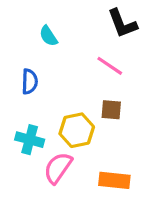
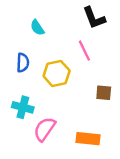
pink line: (110, 66) -> (84, 51), turned 30
brown square: (111, 110) -> (104, 93), moved
yellow hexagon: (77, 130) -> (57, 73), moved

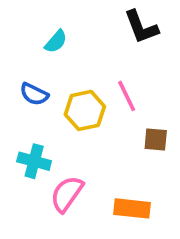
cyan semicircle: (37, 28) -> (56, 41), turned -105
pink line: (84, 51) -> (127, 96), moved
blue semicircle: (23, 63) -> (34, 94), turned 114

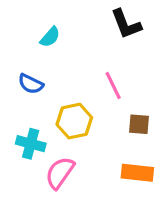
yellow hexagon: (85, 110) -> (74, 121), moved
orange rectangle: (132, 208) -> (137, 173), moved

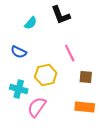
black L-shape: (126, 24) -> (61, 15), moved

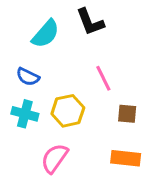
cyan semicircle: (31, 23) -> (46, 34), size x1.5
cyan cross: (19, 89) -> (25, 114), moved

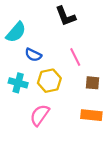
cyan semicircle: (46, 34) -> (16, 32), moved
blue semicircle: (28, 77) -> (33, 55), moved

